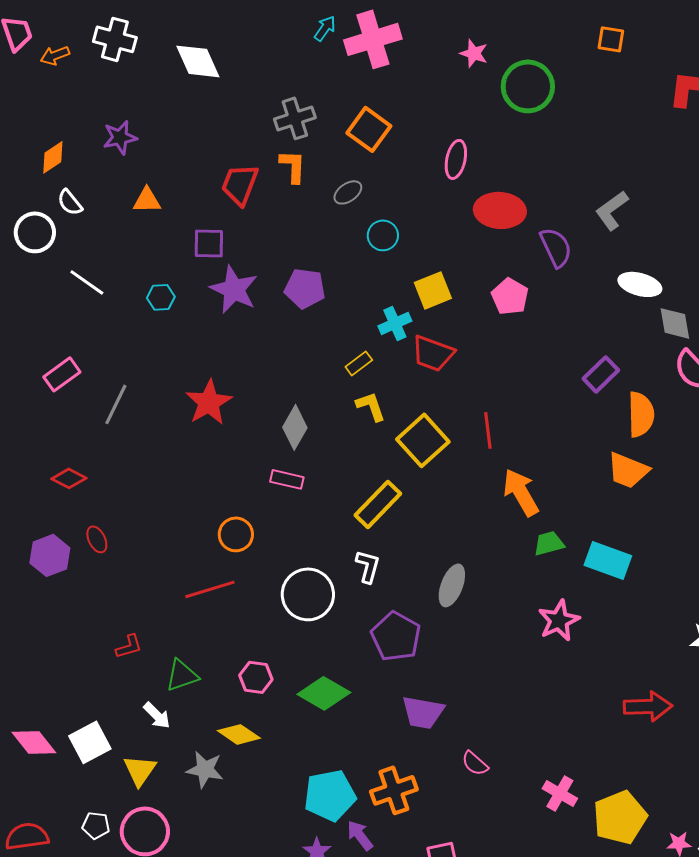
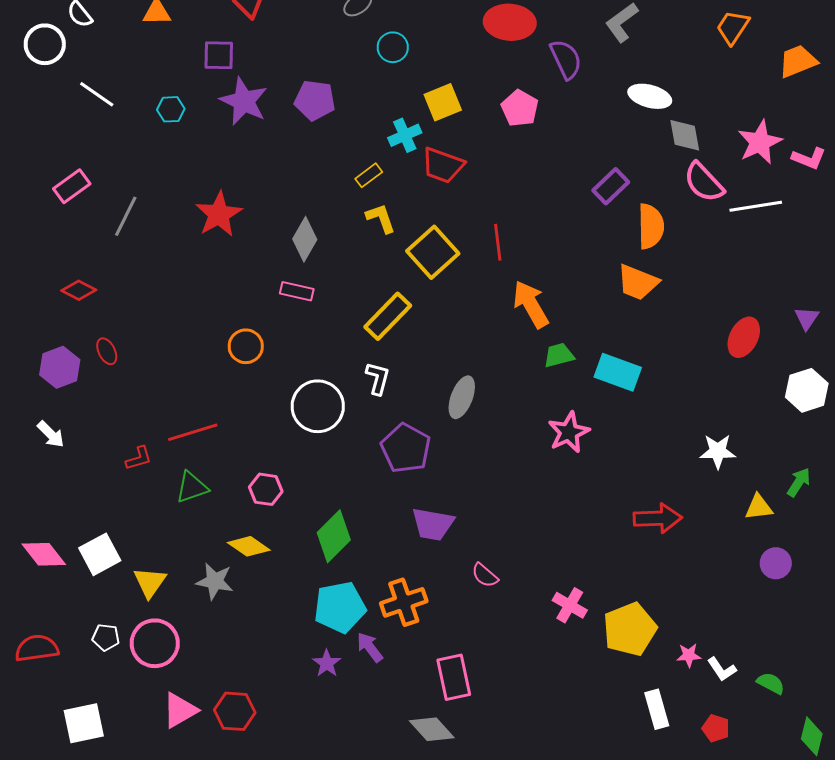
red line: (210, 589) -> (193, 432), moved
green diamond: (324, 693) -> (334, 536), moved, turned -75
white arrow: (157, 715) -> (51, 434), moved

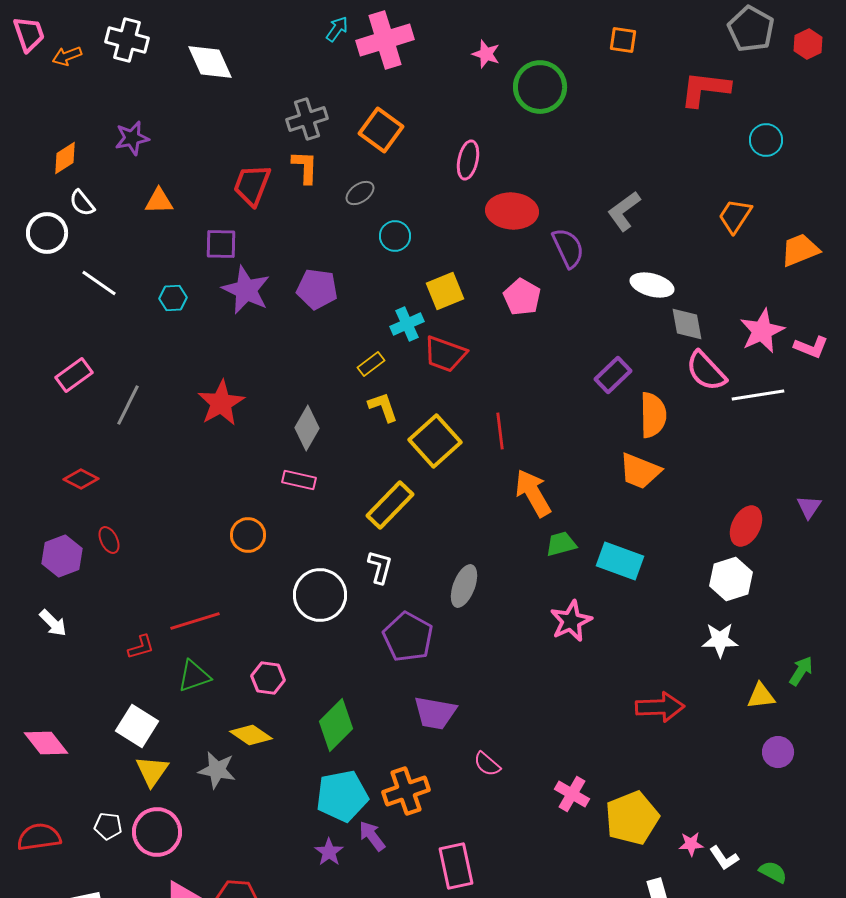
white hexagon: (807, 390) -> (731, 579), moved
white square: (100, 554) -> (137, 726), moved, turned -30

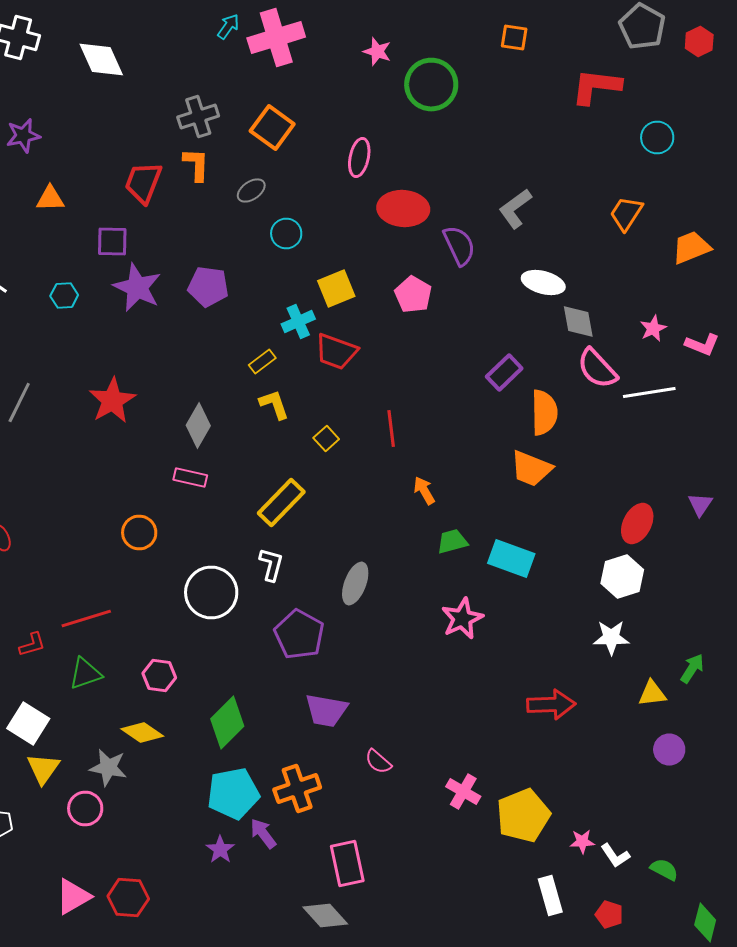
pink star: (762, 331) -> (653, 328), size x0.6
yellow square: (435, 441) -> (326, 438), size x0.5
orange arrow: (533, 493) -> (424, 490), size x0.6
pink circle: (157, 832) -> (85, 808), moved, size x0.7

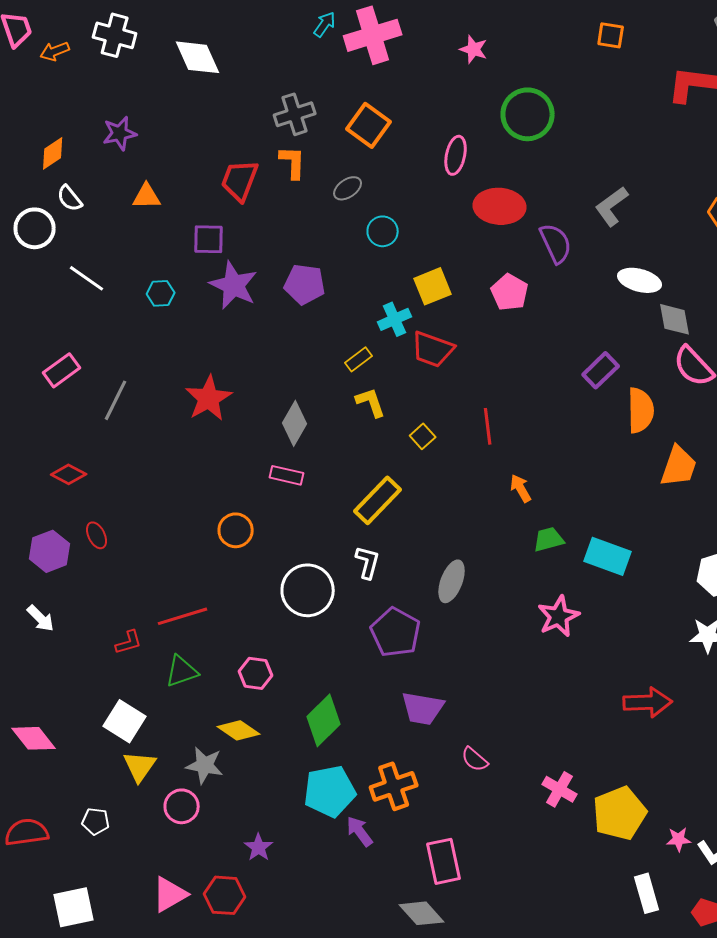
green circle: (431, 84) -> (528, 114), moved
orange trapezoid: (531, 468) -> (679, 466), moved, turned -93
purple star: (220, 850) -> (259, 847), moved

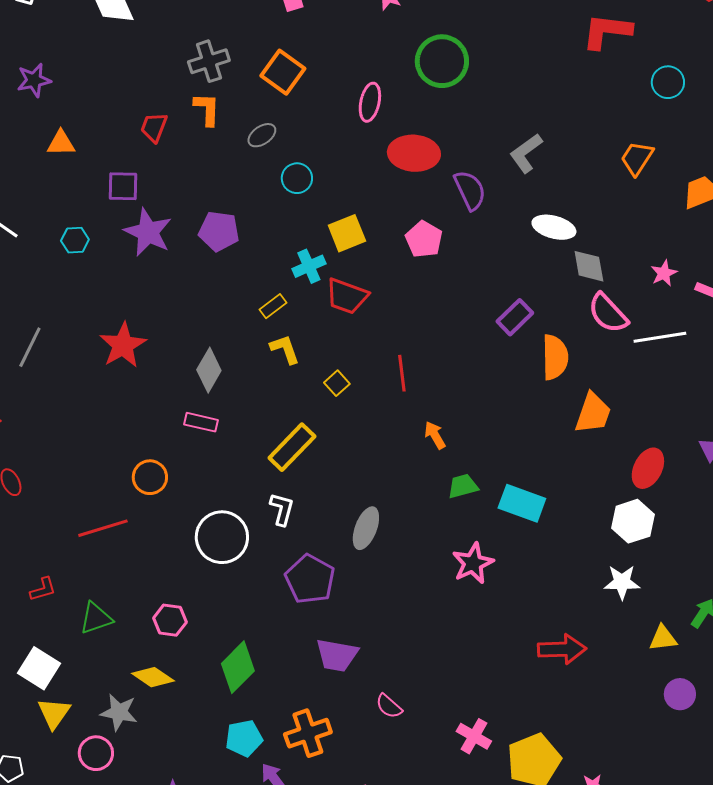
red trapezoid: (240, 180) -> (154, 127), size x0.7
red line: (183, 616) -> (103, 528), moved
cyan pentagon: (330, 791) -> (244, 738), size x0.7

